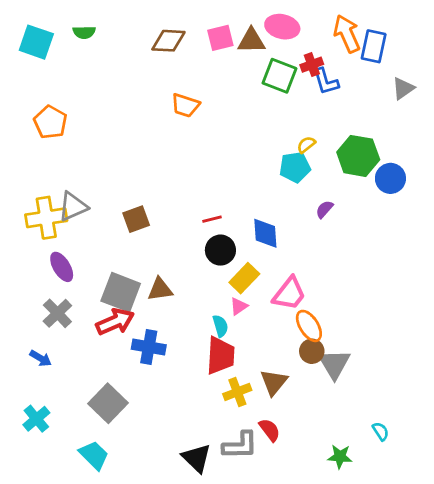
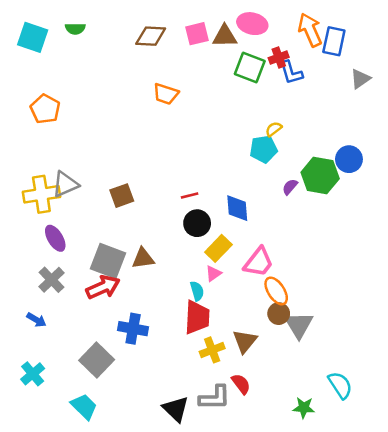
green hexagon: (358, 156) -> (320, 175), moved
blue cross: (149, 347) -> (133, 329), moved
cyan semicircle: (381, 431) -> (340, 385), size x1.6

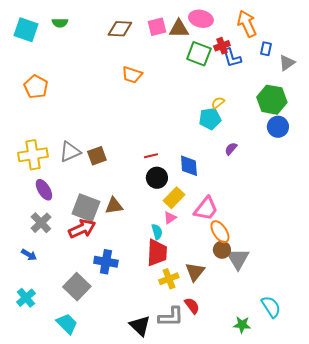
blue rectangle: (334, 41) -> (266, 49), moved, size x0.6
green hexagon: (320, 175) -> (272, 100), moved
gray triangle: (65, 184) -> (70, 152), moved

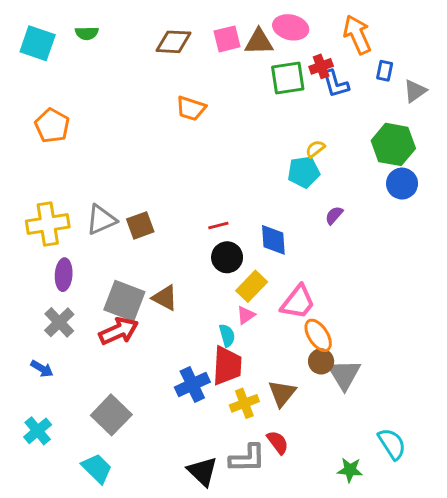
green square: (199, 54) -> (288, 78), turned -30
purple ellipse: (44, 190) -> (64, 275), turned 35
brown triangle: (114, 206) -> (165, 298), turned 36
blue cross: (106, 262) -> (192, 385), moved, turned -35

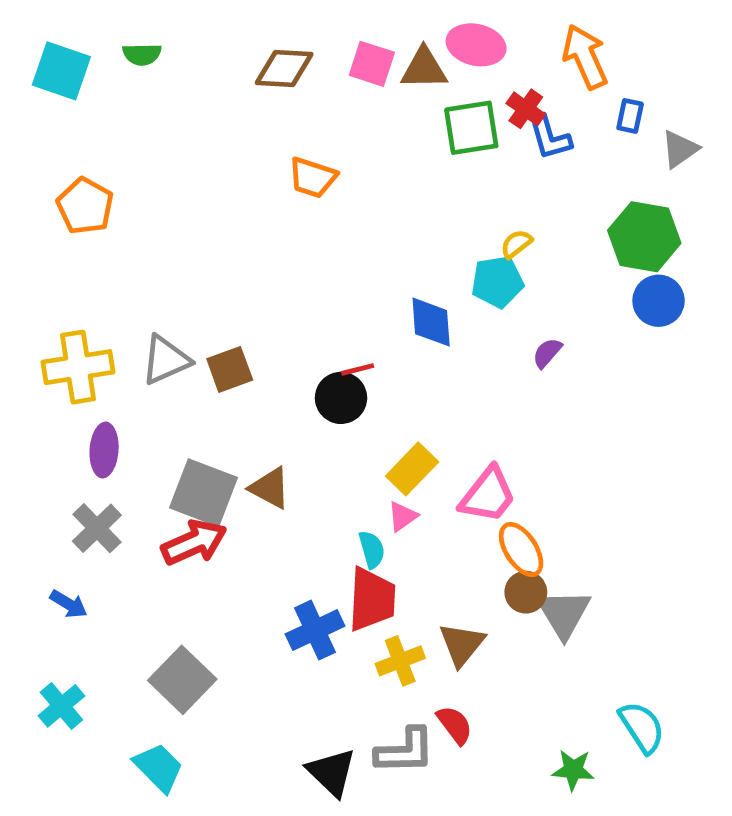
pink square: (227, 39) -> (372, 64), turned 32
red cross: (321, 66) -> (526, 109), turned -35
blue diamond: (273, 240) -> (431, 322), moved
black circle: (227, 257) -> (341, 398), moved

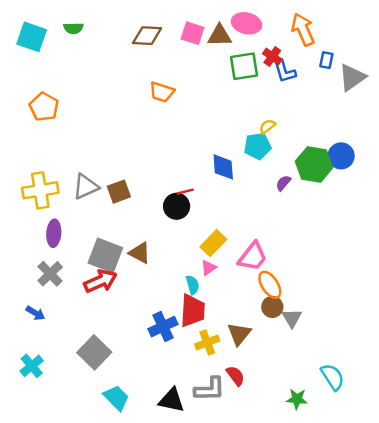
gray triangle: (680, 149) -> (352, 77), size x1.4
green hexagon: (644, 237) -> (314, 165), moved
gray triangle: (564, 613) -> (292, 318), size x0.7
cyan trapezoid: (159, 768) -> (116, 398), moved
black triangle: (332, 772) -> (172, 400), turned -32

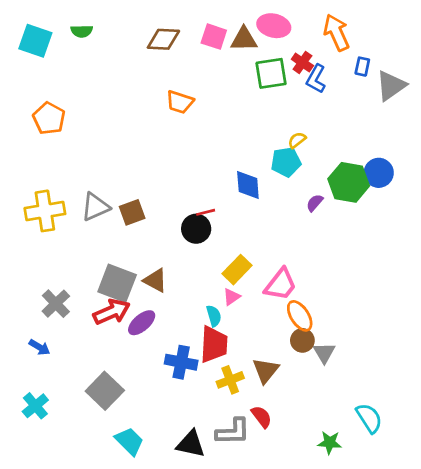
blue L-shape: (285, 71) -> (316, 79), turned 45
purple ellipse: (54, 233) -> (142, 323), moved, turned 45
blue cross: (163, 327) -> (181, 362), turned 36

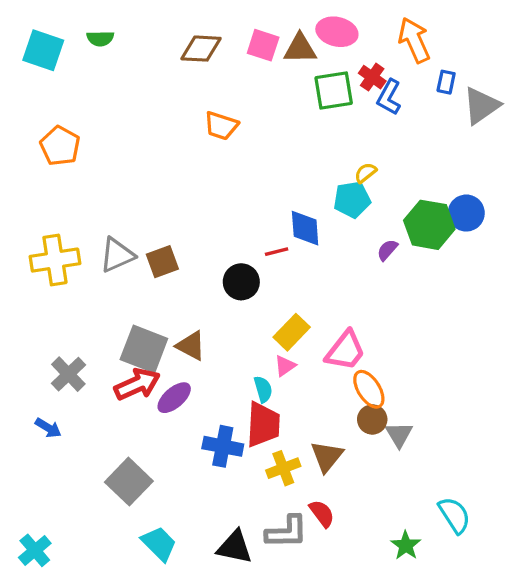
red line: (206, 212) -> (277, 252), moved
cyan cross: (35, 406) -> (35, 550), moved
green star: (330, 443) -> (406, 545), turned 30

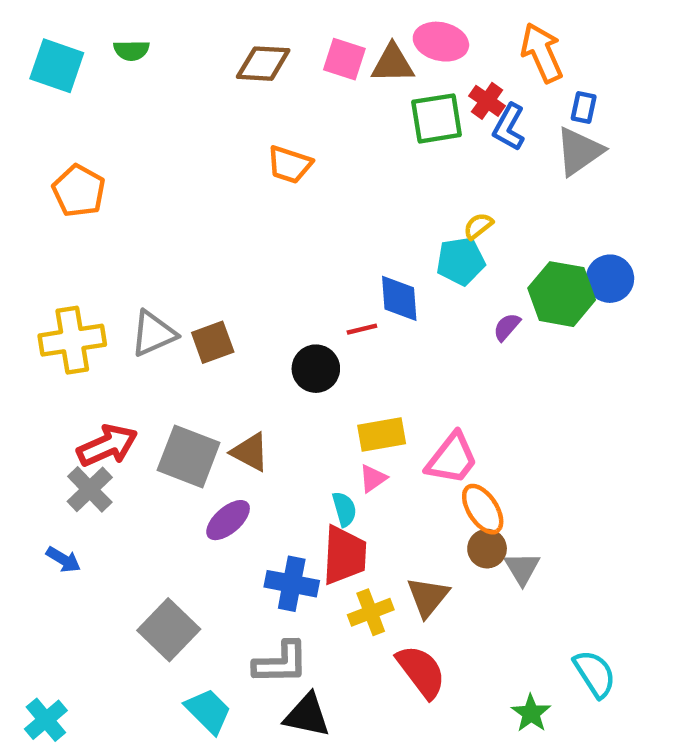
gray triangle: (481, 106) -> (579, 151), moved
yellow rectangle: (292, 332) -> (382, 434), turned 36
red arrow: (137, 384) -> (107, 445), moved
red semicircle: (322, 513) -> (421, 672), size x1.5
gray L-shape: (287, 532) -> (281, 663), moved

